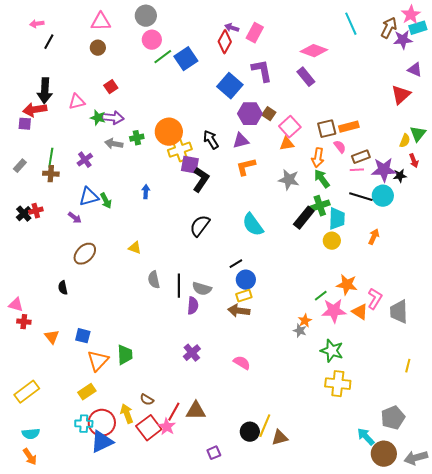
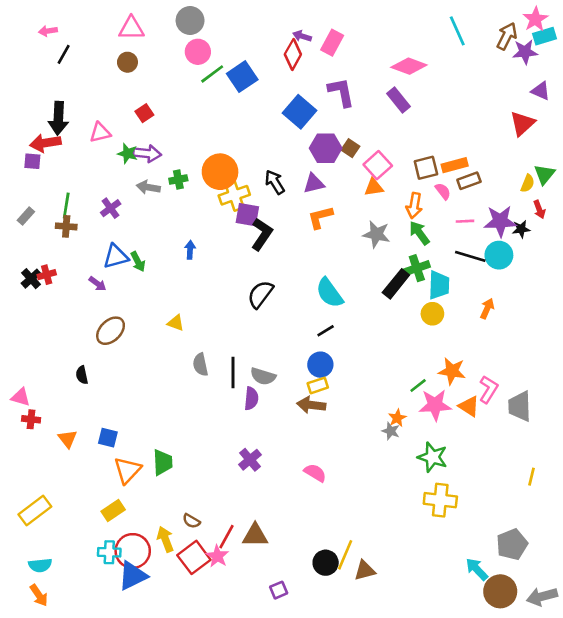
brown rectangle: (361, 157) -> (469, 181), moved
black line: (236, 264) -> (326, 331), moved

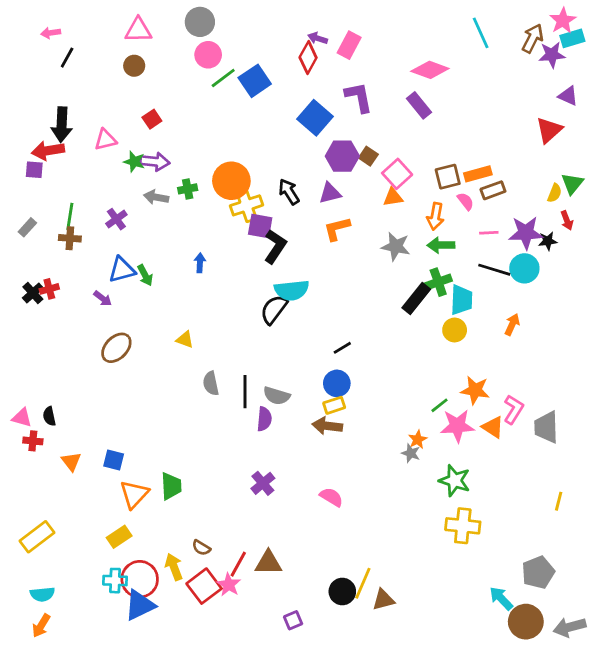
green arrow: (419, 233) -> (441, 245), turned -55
cyan semicircle: (329, 293) -> (292, 290), moved, turned -60
black semicircle: (82, 375) -> (49, 416), moved
orange arrow: (39, 595) -> (41, 626), turned 65

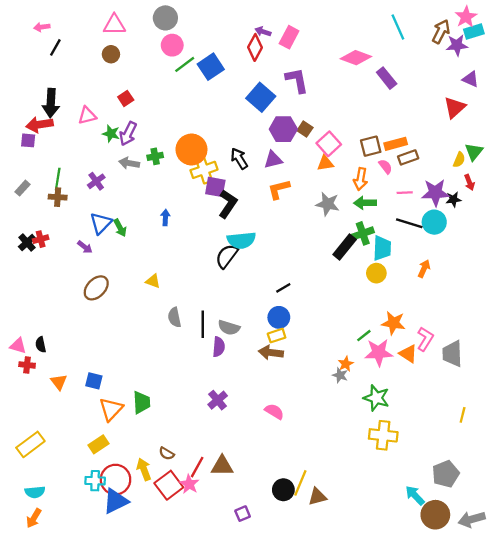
purple rectangle: (419, 105) -> (387, 78), moved
purple arrow: (155, 162) -> (128, 134), turned 110
blue triangle: (122, 270) -> (101, 223), turned -30

